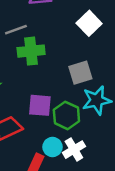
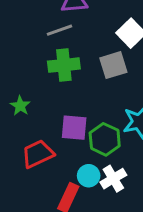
gray line: (16, 30) -> (60, 30), moved
gray square: (80, 73) -> (113, 65), moved

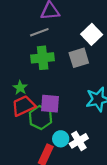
green star: (20, 106) -> (20, 88), moved
green hexagon: (105, 139) -> (40, 117), moved
red trapezoid: (38, 154) -> (23, 106), moved

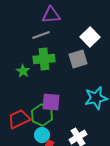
green star: (20, 88) -> (23, 71), moved
red trapezoid: (23, 106) -> (19, 119), moved
cyan circle: (61, 139) -> (42, 135), moved

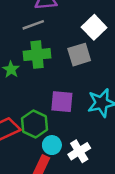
purple square: (51, 102) -> (62, 102), moved
cyan circle: (42, 135) -> (52, 145), moved

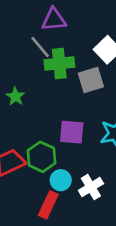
gray line: (33, 25) -> (40, 47), turned 70
green cross: (37, 55) -> (59, 63), moved

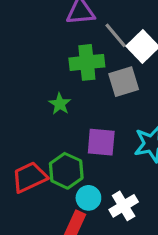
gray line: (40, 47) -> (116, 35), moved
green star: (15, 96) -> (60, 104), moved

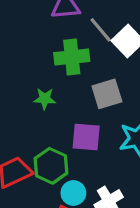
gray square: (124, 82) -> (107, 94), moved
green star: (60, 104) -> (45, 99), turned -30

